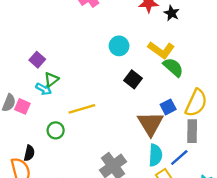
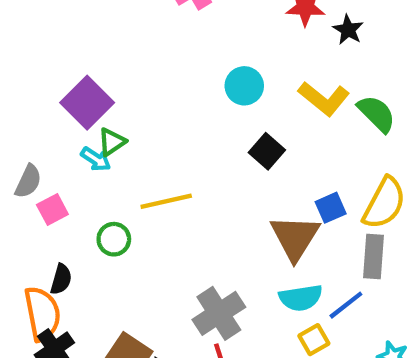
purple square: (37, 60) -> (87, 103), size x1.6
green semicircle: (173, 67) -> (377, 114), moved
pink square: (22, 106) -> (52, 210), moved, turned 35
cyan semicircle: (155, 155) -> (301, 298), turned 75

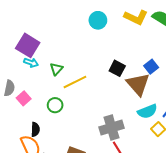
green triangle: (112, 142) -> (56, 69), moved
black square: (267, 151) -> (117, 68), moved
cyan arrow: (96, 159) -> (31, 63), moved
gray cross: (219, 313) -> (112, 128), turned 30

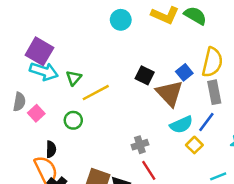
cyan arrow: (31, 63) -> (44, 71), size x1.6
gray cross: (112, 128) -> (140, 145), size x0.6

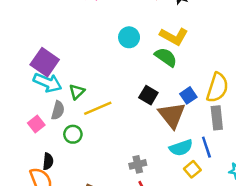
green semicircle: (195, 16) -> (166, 57), moved
gray semicircle: (19, 102) -> (58, 110), moved
blue line: (206, 122) -> (206, 147), turned -60

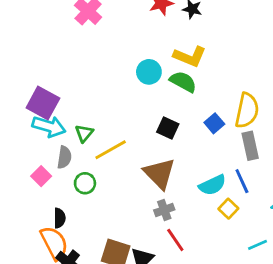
cyan circle: (129, 37) -> (149, 72), moved
brown triangle: (172, 115) -> (159, 173), moved

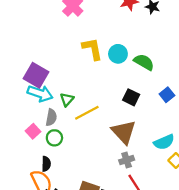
yellow L-shape: (190, 56) -> (92, 49), moved, turned -125
green circle: (85, 183) -> (54, 138), moved

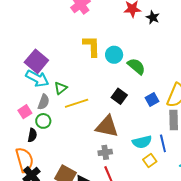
brown triangle: (124, 132) -> (107, 126), turned -45
black semicircle: (46, 164) -> (32, 135), moved

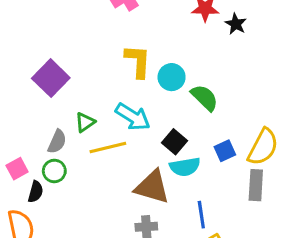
cyan arrow: (37, 78) -> (133, 117), moved
pink square: (25, 112) -> (17, 169), moved
cyan semicircle: (142, 142) -> (185, 167), moved
blue line: (163, 143) -> (201, 215), moved

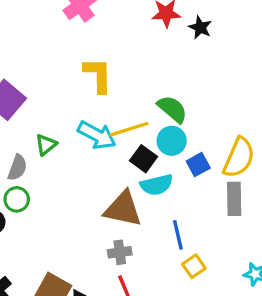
cyan circle: (172, 77) -> (172, 141), moved
yellow line: (108, 148) -> (129, 129), moved

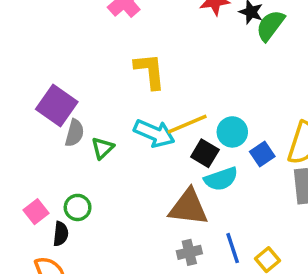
green semicircle: (172, 109) -> (270, 25), moved, turned -88
gray semicircle: (17, 168) -> (75, 133), moved
blue line: (178, 235) -> (233, 248), moved

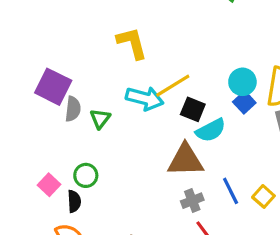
cyan circle: (232, 132) -> (242, 82), moved

